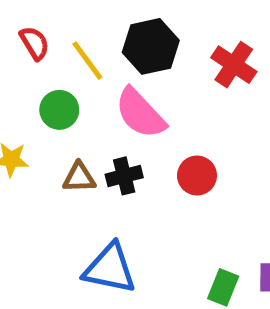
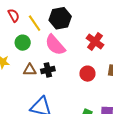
red cross: (234, 65) -> (95, 42), moved
red circle: (197, 176) -> (87, 74), moved

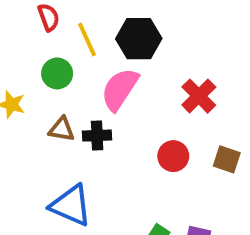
pink semicircle: (55, 45) -> (120, 89), turned 65

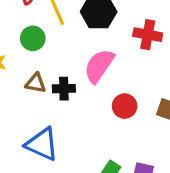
pink semicircle: (120, 89) -> (99, 66), moved
red cross: (199, 96) -> (148, 35), moved, turned -36

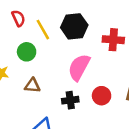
black cross: (64, 89) -> (70, 100), moved

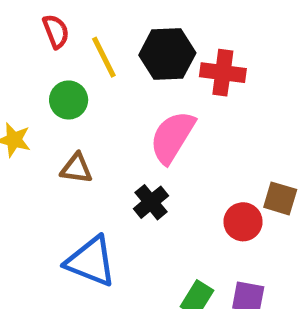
red cross: (113, 40) -> (223, 73), moved
red circle: (102, 96) -> (243, 222), moved
black cross: (70, 100) -> (151, 202), turned -35

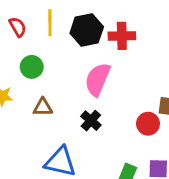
yellow line: (104, 57) -> (50, 23), moved, turned 35

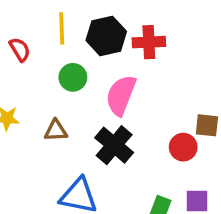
red semicircle: (18, 27) -> (20, 49), moved
green circle: (32, 67) -> (73, 77), moved
black cross: (91, 121) -> (114, 145), size x1.5

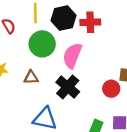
green circle: (73, 77) -> (42, 44), size x1.5

